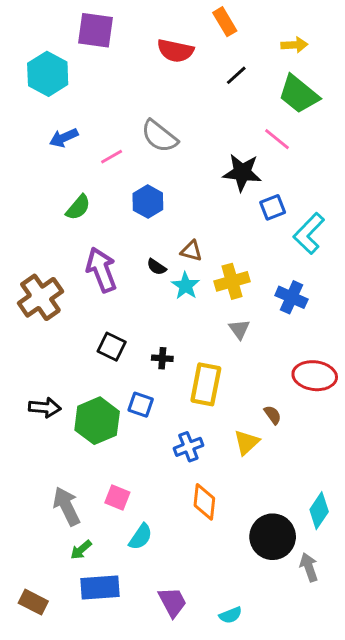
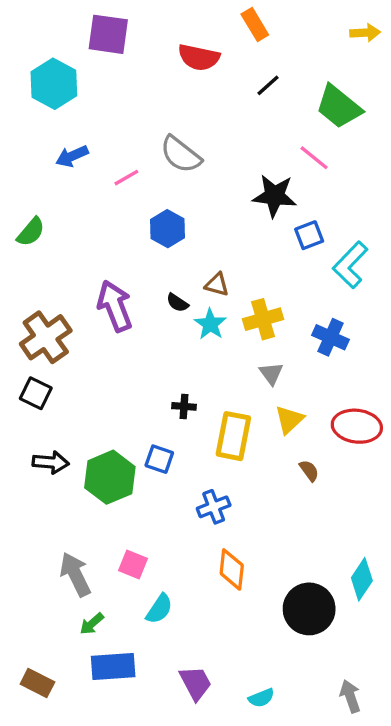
yellow arrow: (294, 45) -> (365, 33), moved
green semicircle: (78, 207) -> (31, 232), moved
black square: (112, 347) -> (36, 393), moved
yellow triangle: (247, 442) -> (289, 420), moved
gray arrow: (309, 567) -> (350, 696), moved

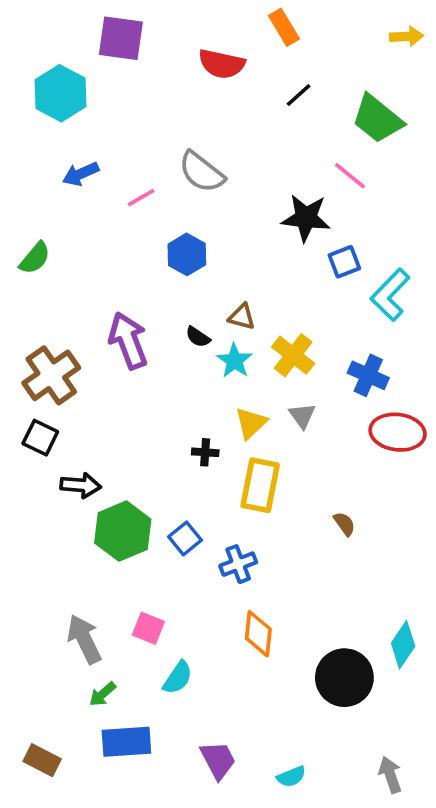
yellow cross: (263, 319) -> (293, 355), turned -36
yellow triangle: (289, 420) -> (251, 423), moved
red ellipse: (357, 426) -> (398, 432), moved
blue square: (159, 459) -> (185, 538), moved, turned 32
black arrow: (51, 462) -> (81, 485), moved

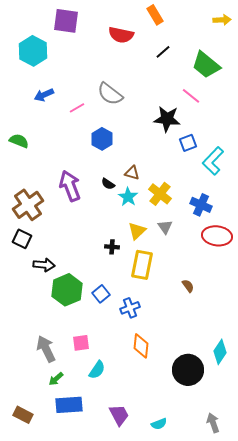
green semicircle: (35, 258) -> (19, 141), turned -108
pink square: (148, 628) -> (81, 343), turned -30

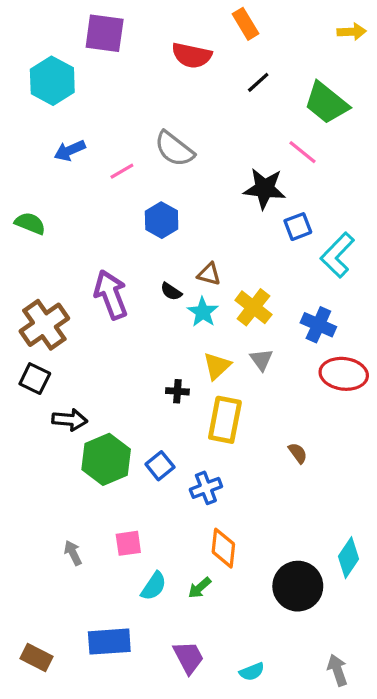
gray arrow: (46, 349) -> (73, 553), size x0.6
green arrow: (56, 379) -> (200, 588), moved

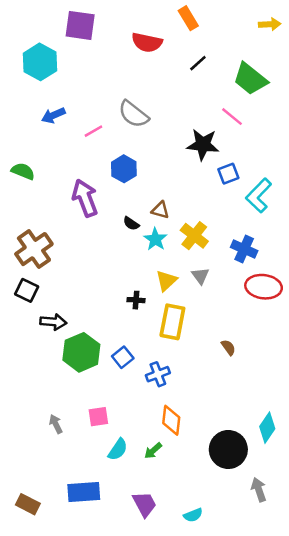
purple arrow: (111, 295) -> (85, 198), moved
gray arrow: (337, 670) -> (259, 490), moved

